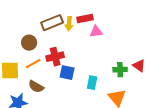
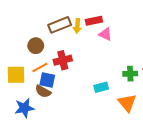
pink triangle: (96, 32) -> (105, 34), turned 32
blue square: (67, 73) -> (47, 80), moved
cyan rectangle: (92, 83) -> (101, 87), turned 64

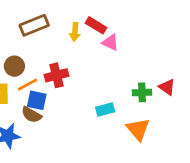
red rectangle: (94, 21) -> (96, 25), turned 42
brown rectangle: (60, 25) -> (34, 25), moved
brown circle: (36, 46) -> (14, 66), moved

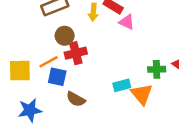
brown circle: (14, 66) -> (65, 36), moved
brown semicircle: (31, 115) -> (76, 99), moved
orange triangle: (138, 129) -> (142, 94), moved

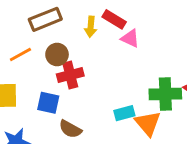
orange line: (48, 62) -> (20, 54), moved
green cross: (157, 69) -> (165, 94), size x1.5

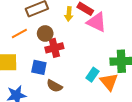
pink triangle: (130, 38) -> (97, 22), size x1.5
cyan rectangle: (124, 113) -> (92, 75), turned -40

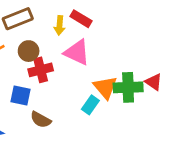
pink triangle: (97, 22) -> (77, 52), moved
orange triangle: (109, 82) -> (105, 87), moved

